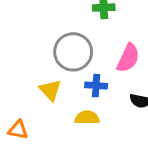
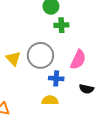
yellow triangle: (50, 90) -> (13, 59), moved

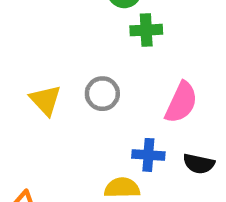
gray circle: (40, 55) -> (102, 94), size x0.6
blue cross: (56, 78) -> (148, 155), moved

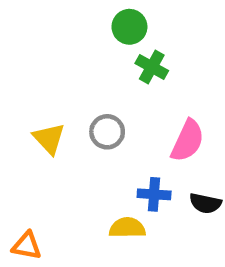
green cross: (146, 30) -> (152, 67), turned 32

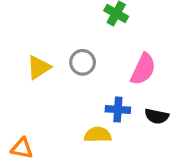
yellow triangle: (49, 138) -> (39, 67), turned 40

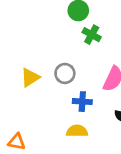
blue cross: (118, 109) -> (82, 102), moved

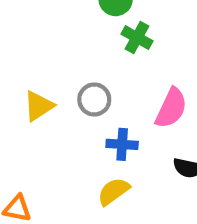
yellow semicircle: (77, 131) -> (114, 191), turned -35

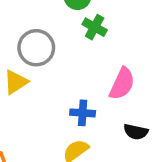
gray circle: (94, 100) -> (36, 48), moved, size x1.4

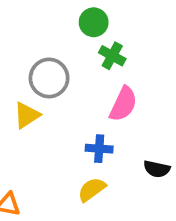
pink semicircle: (122, 84) -> (123, 104), moved

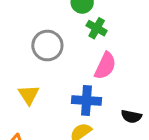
yellow triangle: (27, 115) -> (29, 95), moved, turned -30
blue cross: (99, 149) -> (86, 100), size x1.4

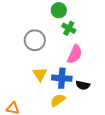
yellow triangle: (29, 95) -> (40, 74), moved
black semicircle: (131, 116) -> (83, 85), moved

